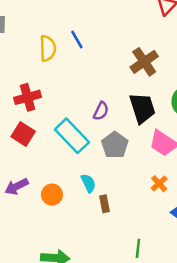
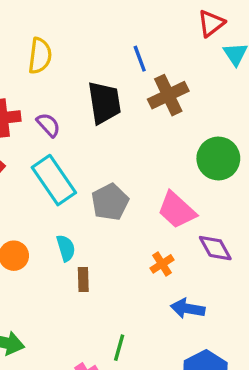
blue line: (77, 39) -> (140, 59), moved
black trapezoid: (142, 108) -> (104, 103), moved
purple semicircle: (101, 111) -> (48, 125), moved, turned -78

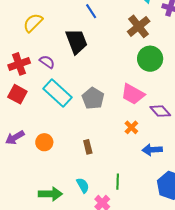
yellow semicircle: (40, 56) -> (33, 23), turned -130
brown cross: (168, 95) -> (139, 26), moved
cyan semicircle: (66, 248) -> (83, 185), moved

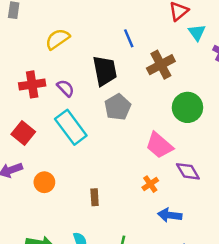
brown cross: (139, 26) -> (161, 65), moved
red square: (17, 94) -> (23, 133), moved
gray pentagon: (93, 98) -> (118, 107), moved

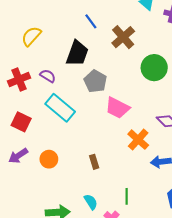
black trapezoid: (105, 71) -> (77, 53), turned 44
pink trapezoid: (159, 145) -> (117, 108), moved
orange cross: (150, 184) -> (138, 140), size x1.5

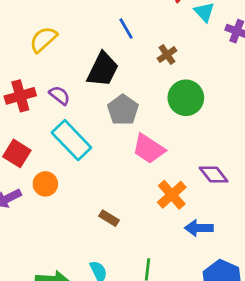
brown cross: (123, 37) -> (167, 55), size x0.6
green circle: (154, 68) -> (186, 98), moved
orange circle: (49, 159) -> (45, 184), moved
brown rectangle: (94, 162) -> (109, 218), turned -48

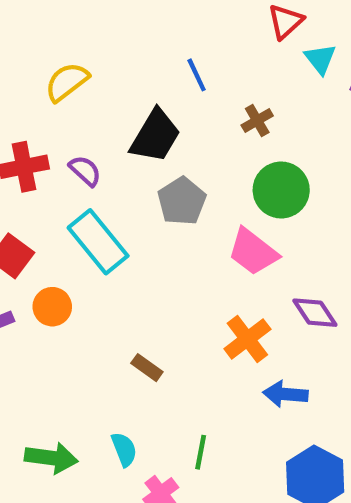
pink trapezoid: (149, 149) -> (253, 252), moved

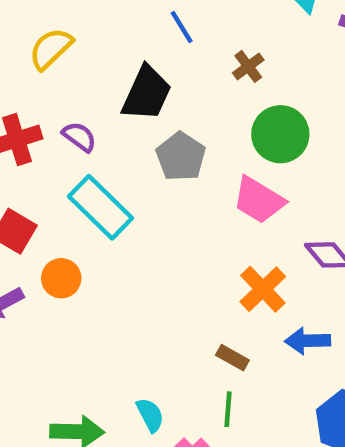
brown rectangle: (147, 368) -> (232, 358), moved

